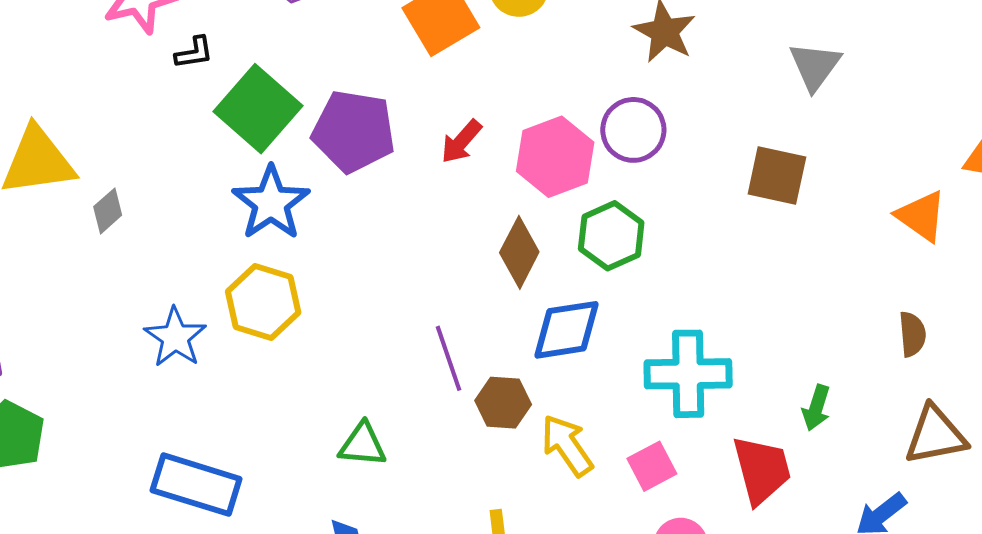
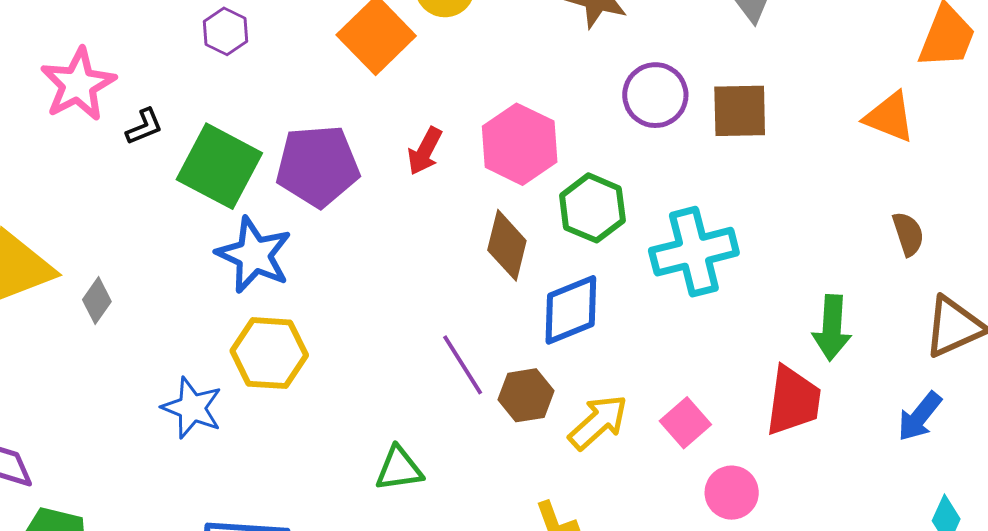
purple circle: (633, 130) -> (655, 95), moved
cyan cross: (688, 374) -> (694, 252), moved
green arrow: (816, 408) -> (832, 328), size x1.4
yellow arrow: (567, 445) -> (598, 422), turned 96
red trapezoid: (762, 470) -> (793, 401), turned 36

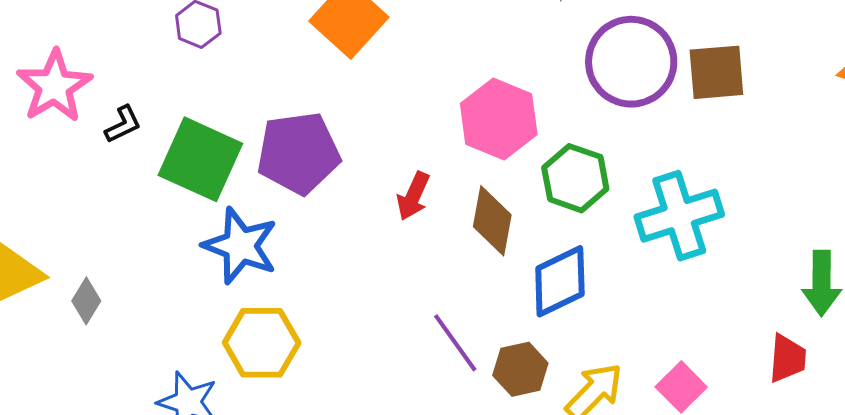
purple circle: (655, 95) -> (631, 62), size x1.4
red arrow: (425, 151) -> (413, 196), moved
red trapezoid: (793, 401) -> (787, 358), size x0.7

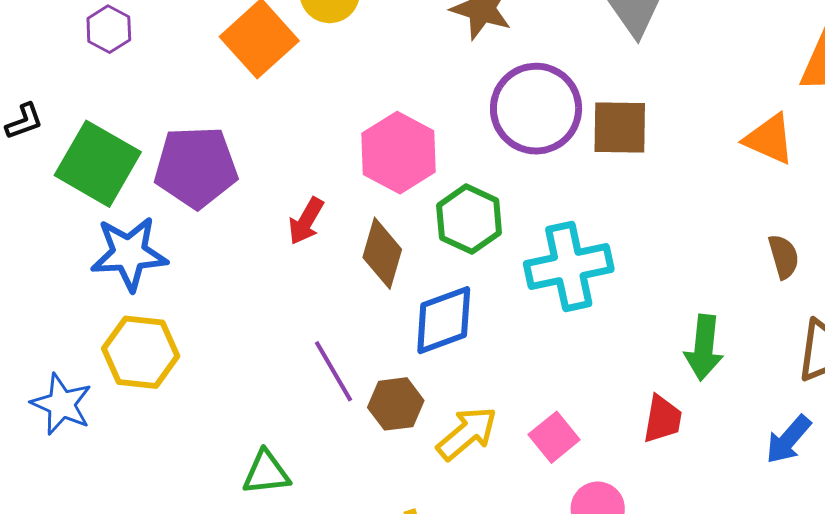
blue star: (240, 246) -> (129, 254), turned -30

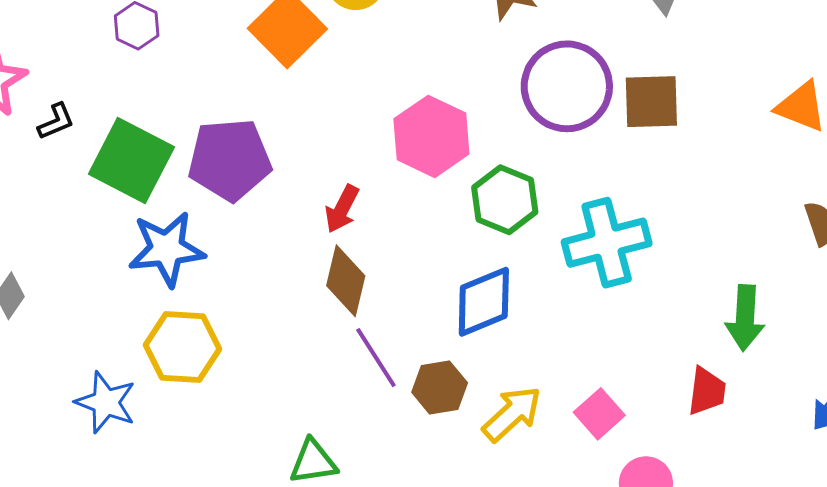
brown diamond: (382, 253) -> (346, 281), moved

